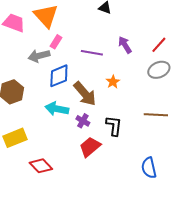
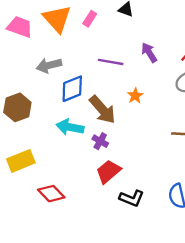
pink rectangle: (56, 42) -> (90, 19), moved
black L-shape: (114, 126) -> (132, 198), moved, turned 105

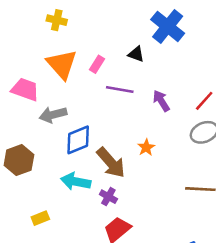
pink trapezoid: (20, 27) -> (25, 89), moved
purple line: (111, 62) -> (120, 89), moved
yellow rectangle: (21, 161) -> (40, 218), moved, size x0.6

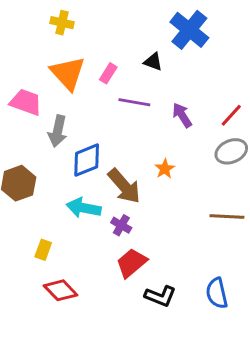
gray arrow: (53, 115) -> (58, 131), turned -64
yellow rectangle: (40, 218) -> (43, 250), turned -48

